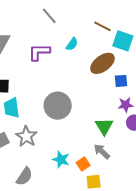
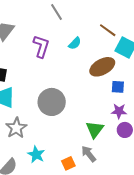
purple L-shape: (39, 52) -> (41, 46), turned 100
cyan star: (61, 160) -> (36, 155), moved

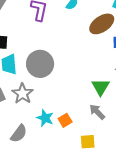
gray circle: (52, 102) -> (40, 64), moved
orange square: (68, 163) -> (65, 120), moved

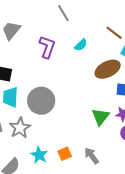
green triangle: (101, 87) -> (100, 117), moved
orange square: (65, 120) -> (65, 154), moved

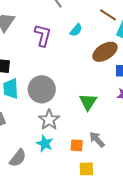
green triangle: (100, 117) -> (88, 102), moved
gray star: (20, 128) -> (49, 120), moved
orange square: (65, 154) -> (77, 145), moved, turned 32

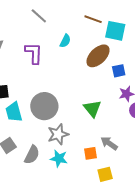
gray star: (49, 120) -> (58, 134), turned 30
gray semicircle: (18, 158) -> (32, 155), moved

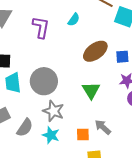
brown ellipse: (98, 56) -> (95, 51), moved
gray star: (58, 134) -> (53, 111), turned 30

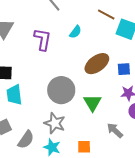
gray circle: (44, 81) -> (61, 90), moved
gray arrow: (103, 127) -> (115, 130), moved

